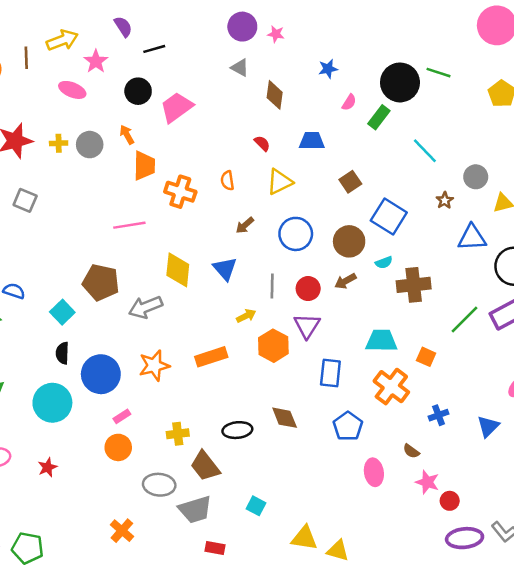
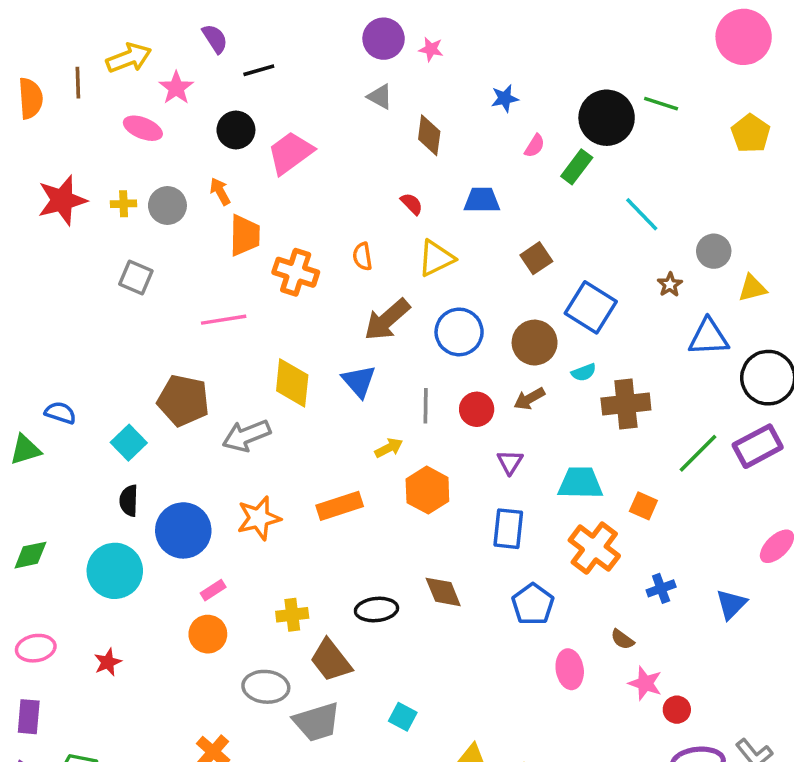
gray square: (25, 200) -> (136, 278), moved
brown arrow: (245, 225) -> (387, 320), size x1.8
purple triangle: (307, 326) -> (510, 462), moved, size x0.7

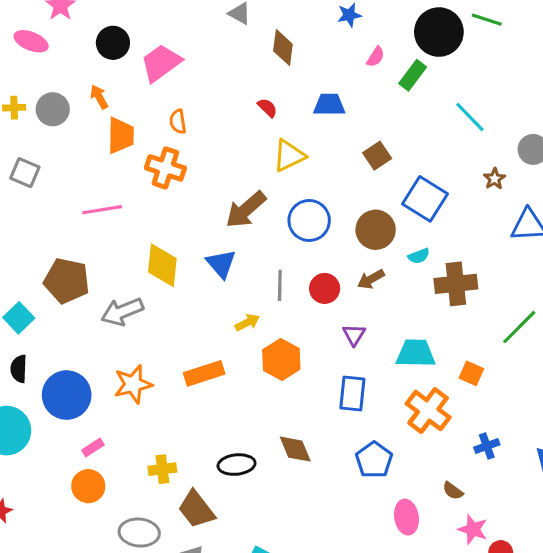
orange semicircle: (362, 256) -> (178, 122), moved

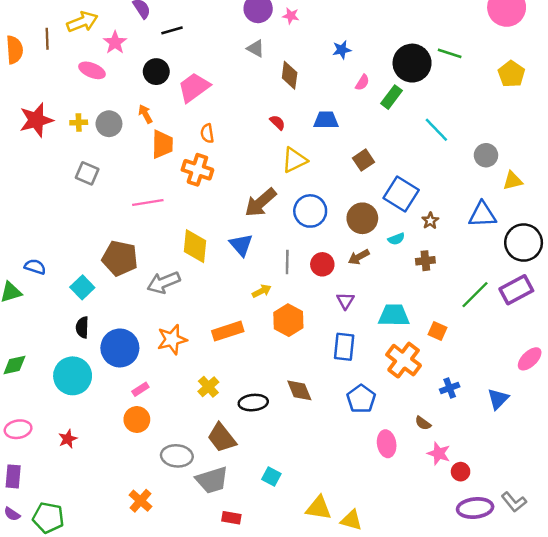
brown star: (495, 179) -> (430, 221), moved
brown cross: (456, 284) -> (425, 261), size x0.6
yellow cross: (162, 469) -> (208, 387), moved, turned -35

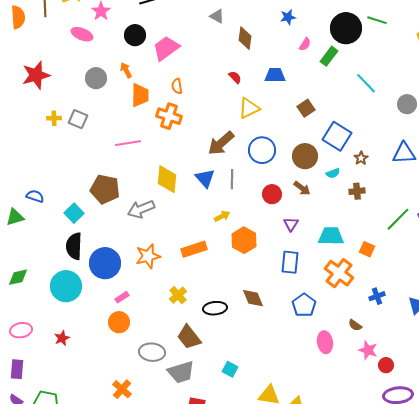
yellow cross: (79, 122) -> (54, 118), moved
brown arrow: (359, 257) -> (302, 188), turned -114
gray line: (287, 262) -> (232, 179), moved
black semicircle: (82, 327) -> (74, 246), size x1.5

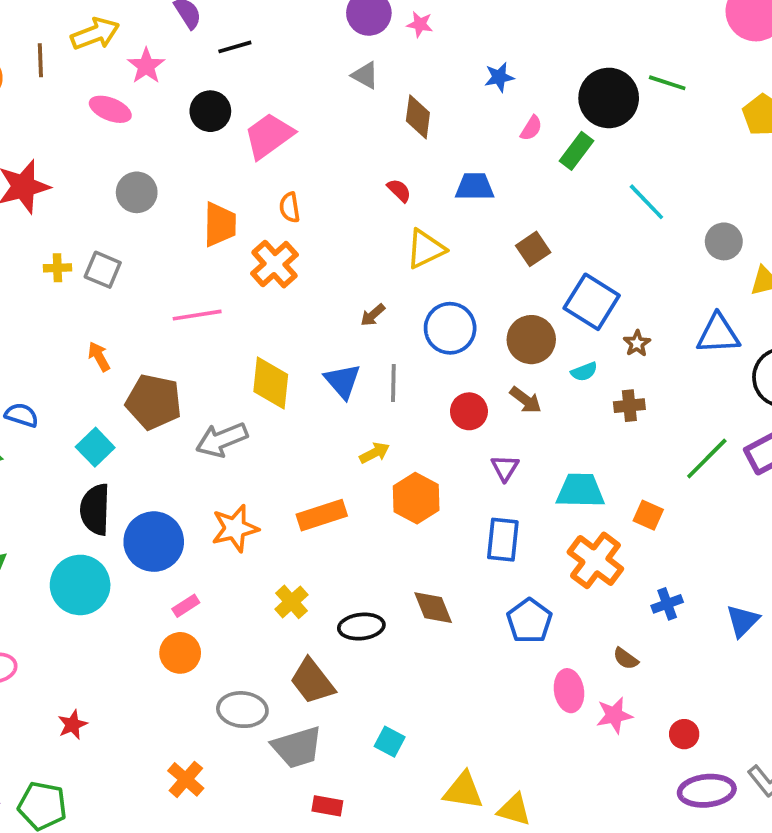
orange arrow: (126, 70) -> (99, 357), moved
orange cross: (169, 116) -> (275, 264), turned 30
brown arrow: (221, 143) -> (373, 315), size x0.5
red star: (62, 338) -> (73, 725), moved
pink star: (368, 350) -> (614, 715), moved, turned -30

